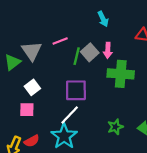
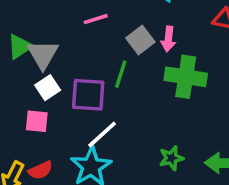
gray triangle: (32, 51) -> (43, 54), moved
green line: (77, 56) -> (121, 74), moved
purple square: (76, 90) -> (88, 95), moved

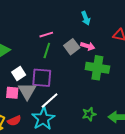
pink arrow: (168, 39) -> (88, 46), turned -80
gray triangle: (43, 54) -> (27, 91), moved
green line: (121, 74) -> (47, 51), moved

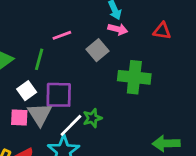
pink arrow: (88, 46) -> (118, 29), moved
green line: (47, 51) -> (39, 59), moved
green star: (89, 114) -> (92, 118), moved

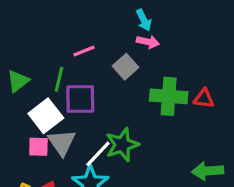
red triangle: (162, 31) -> (204, 99), moved
white square: (27, 91) -> (46, 116), size x1.5
purple square: (59, 95) -> (80, 99), moved
green star: (92, 118) -> (122, 145), size x1.5

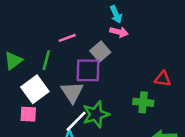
green cross: (169, 96) -> (143, 102), moved, size x0.7
purple square: (80, 99) -> (88, 70), moved
gray triangle: (62, 142) -> (72, 92), moved

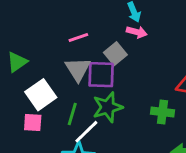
green line: (46, 60) -> (72, 114), moved
gray triangle: (72, 92) -> (78, 69), moved
green star: (96, 114) -> (108, 107), moved

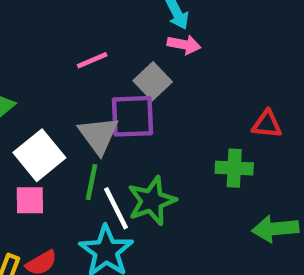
gray triangle: (78, 69) -> (98, 135), moved
green star: (108, 107) -> (152, 201), moved
white line: (86, 132) -> (116, 208), turned -68

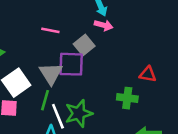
pink line: (92, 60) -> (50, 30), turned 30

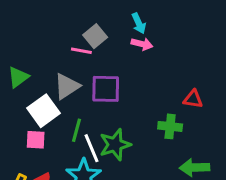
gray square: (84, 45) -> (95, 36), moved
gray triangle: (51, 74) -> (67, 86), moved, turned 30

